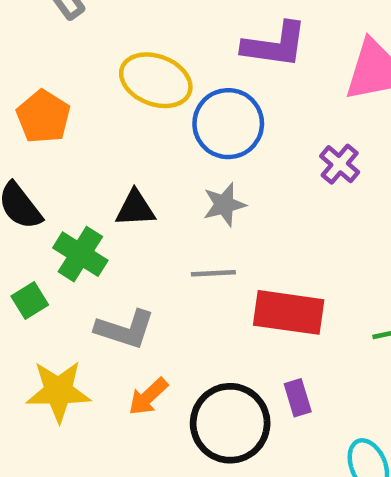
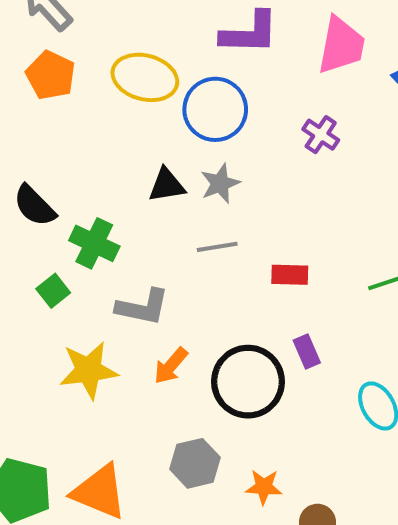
orange pentagon: (43, 117) -> (51, 75), moved
black triangle: (135, 208) -> (167, 185), moved
red rectangle: (289, 312) -> (290, 275), size x0.6

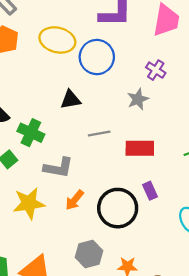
gray star: (220, 183) -> (138, 99), moved
red rectangle: (290, 275) -> (140, 148), size x1.4

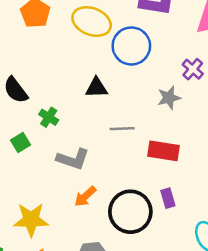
green cross: (31, 133) -> (49, 117), size x0.7
yellow star: (29, 203) -> (31, 220), moved

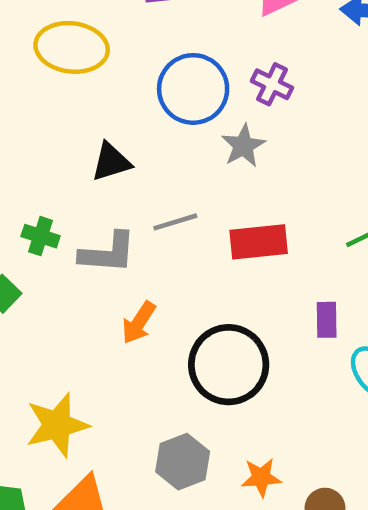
blue circle: (131, 46) -> (193, 89), moved
gray L-shape: (73, 159) -> (108, 253), moved
orange arrow: (85, 196) -> (139, 323), moved
purple rectangle: (168, 198) -> (327, 320), moved, turned 30

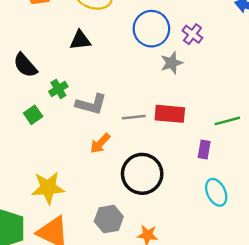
black triangle: (111, 162) -> (80, 40), moved
gray line: (175, 222) -> (134, 117), moved
green cross: (41, 236) -> (58, 89), turned 30
purple rectangle: (327, 320) -> (204, 149), moved

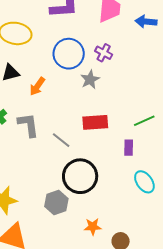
gray L-shape: (91, 104) -> (28, 125), turned -104
gray line: (134, 117) -> (61, 140), moved, turned 54
orange arrow: (100, 143) -> (37, 86), moved
gray hexagon: (109, 219) -> (56, 202), moved

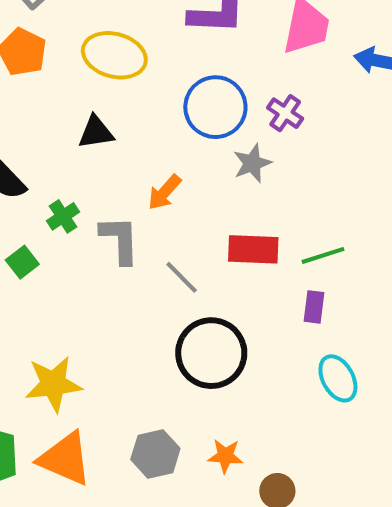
orange arrow: (37, 86) -> (164, 192), moved
green line: (144, 121) -> (323, 255), moved
gray hexagon: (56, 202) -> (155, 454), moved

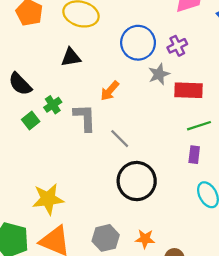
purple cross: (285, 113) -> (177, 46), turned 30
red rectangle: (253, 249) -> (188, 90), moved
green square: (22, 262) -> (31, 121), moved

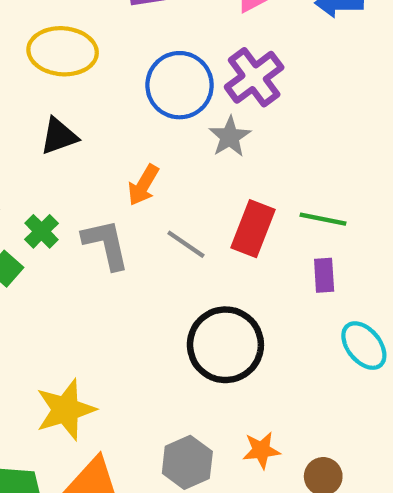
purple cross: (177, 46) -> (254, 77), size x1.5
red rectangle: (188, 90) -> (253, 229), moved, turned -60
green line: (199, 126) -> (323, 219), turned 40
gray line: (120, 139) -> (186, 244), moved

